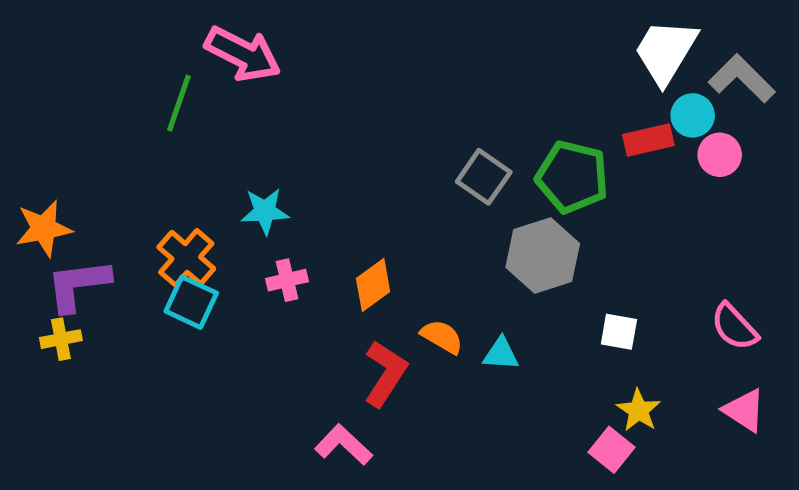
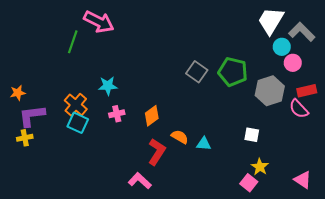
red rectangle: (648, 140) -> (307, 91), moved
orange star: (44, 228) -> (18, 93), size x0.7
gray hexagon: (543, 256) -> (270, 91), moved
pink semicircle: (734, 327) -> (299, 109), moved
pink triangle: (744, 410) -> (303, 180), moved

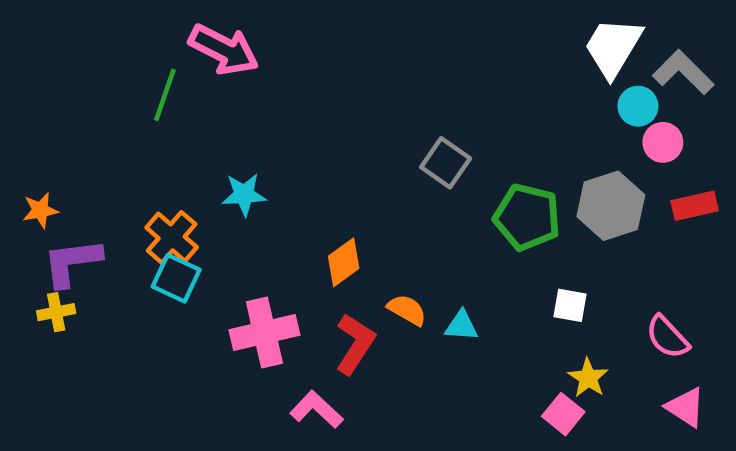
green pentagon: (233, 72) -> (527, 217), moved
pink semicircle: (299, 109) -> (667, 337), moved
pink cross: (117, 114) -> (264, 333), moved, size x1.8

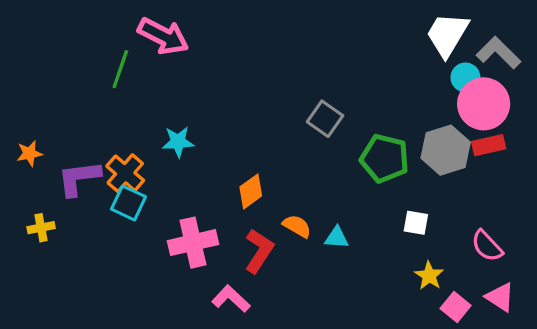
pink circle: (663, 142) -> (484, 104), size x1.8
red rectangle: (695, 206) -> (489, 145), moved
purple L-shape: (72, 262) -> (79, 178), moved
pink square: (563, 414) -> (456, 307), moved

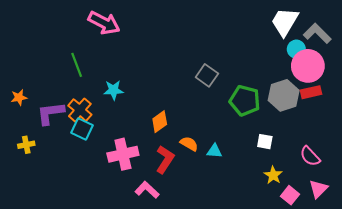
green line: (120, 69) -> (77, 65), moved, turned -40
pink triangle: (500, 297) -> (318, 189), turned 42

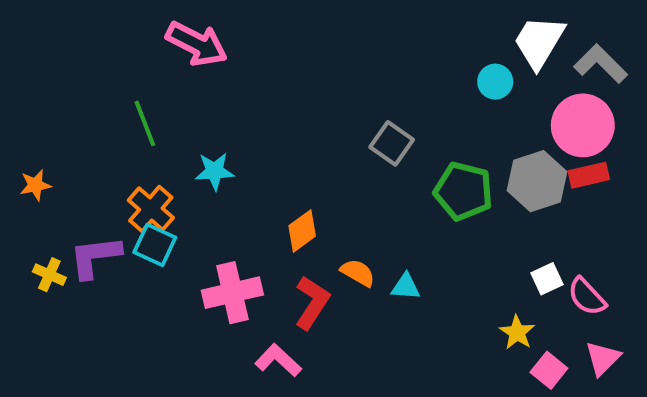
cyan circle: (296, 49) -> (495, 82), moved
purple L-shape: (50, 113) -> (95, 257), moved
white square: (265, 142) -> (547, 279), moved, turned -35
yellow cross: (26, 145) -> (49, 275), turned 35

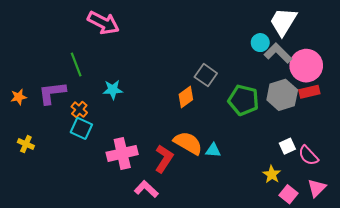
gray L-shape: (601, 64) -> (278, 53), moved
orange cross: (151, 209) -> (79, 110), size x0.7
orange diamond: (302, 231) -> (186, 97), moved
purple L-shape: (95, 257) -> (52, 93), moved
orange semicircle: (358, 273) -> (188, 143), size x1.6

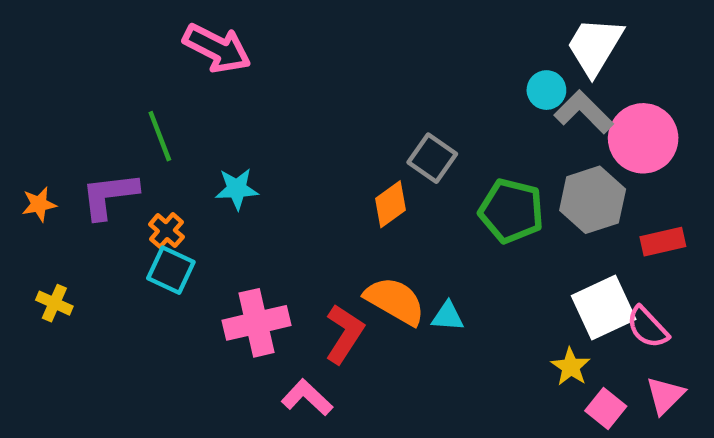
red rectangle: (309, 92) -> (663, 242), moved
white square: (287, 146) -> (604, 307), size x1.8

